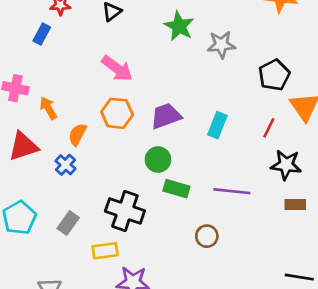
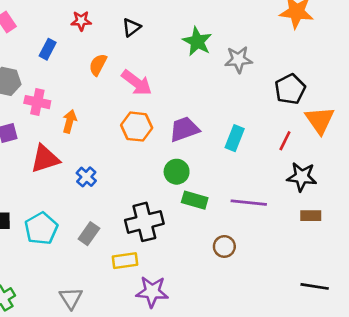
blue rectangle: (42, 34) -> (48, 49), moved
orange arrow: (48, 108) -> (70, 121), turned 45
orange semicircle: (77, 134) -> (98, 65), moved
black cross: (125, 211) -> (144, 222), turned -33

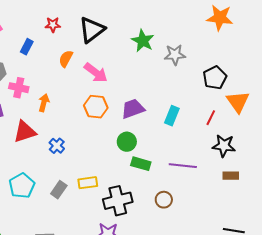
black triangle: (131, 27) -> (92, 30), size x1.8
black cross: (144, 222) -> (118, 201), moved
yellow rectangle: (125, 261) -> (88, 183), moved

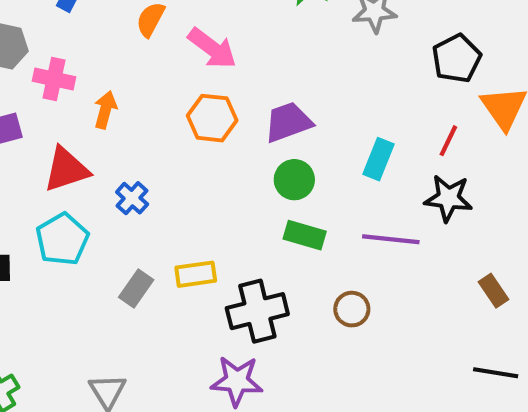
cyan rectangle: (172, 116) -> (379, 159), moved
green circle: (127, 142) -> (294, 180), moved
black star: (224, 146) -> (448, 198), moved
brown rectangle: (231, 176) -> (494, 291), moved, turned 56
cyan pentagon: (22, 186) -> (62, 239), moved

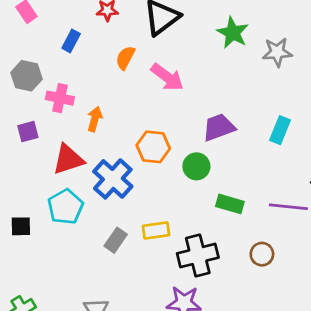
orange hexagon: (212, 118) -> (153, 147), moved
cyan rectangle: (379, 159) -> (280, 130), moved
green circle: (294, 180) -> (196, 166), moved
blue cross: (132, 198) -> (113, 179), size x1.8

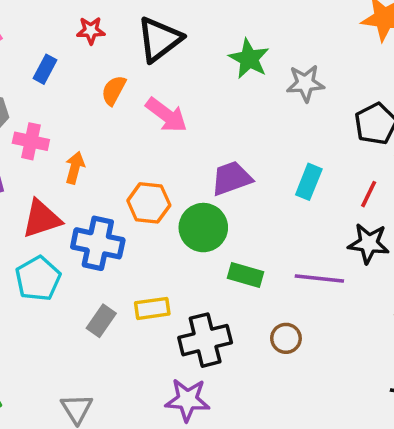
green circle: (196, 166) -> (203, 228), size x1.4
blue cross: (113, 179) -> (98, 243), turned -30

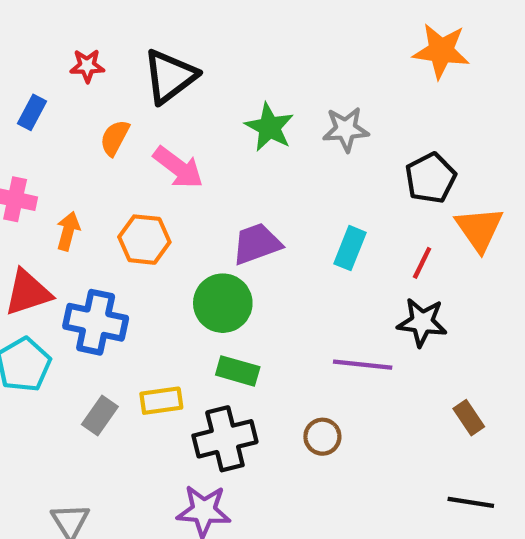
green star: (249, 59) -> (269, 127), moved
orange hexagon: (149, 203) -> (144, 240), moved
green rectangle: (246, 275) -> (238, 371), moved

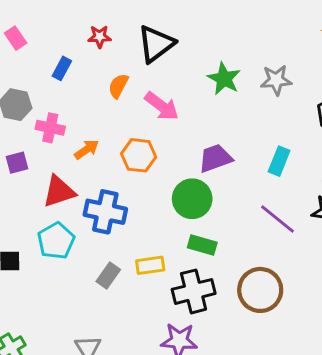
orange arrow: (68, 231) -> (86, 150), turned 40
purple line: (363, 365) -> (278, 219), moved, turned 33
brown circle: (322, 437) -> (260, 290), size x1.8

